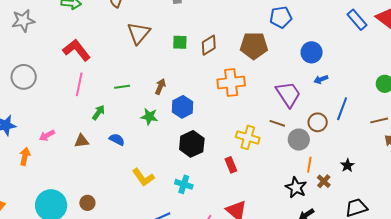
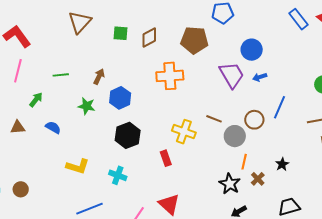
purple trapezoid: (288, 94) -> (232, 75), moved
yellow L-shape: (143, 177) -> (78, 166), turned -40

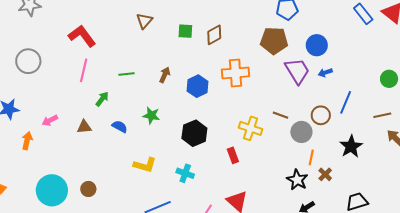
brown triangle: (80, 22) -> (144, 21), size x0.7
brown pentagon: (194, 40) -> (274, 41), moved
blue hexagon: (120, 98) -> (197, 86), moved
green star: (87, 106) -> (151, 115), moved
black star: (282, 164) -> (351, 146), moved, size x1.6

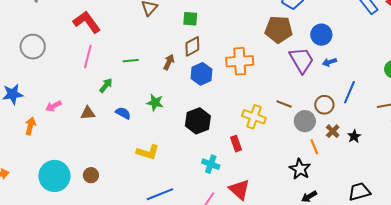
brown diamond: (214, 35) -> (192, 46), moved
black star: (351, 146) -> (354, 136), size x0.6
orange line: (311, 157) -> (314, 147), turned -35
cyan cross: (185, 173) -> (211, 164), moved
brown cross: (325, 174) -> (333, 131), moved

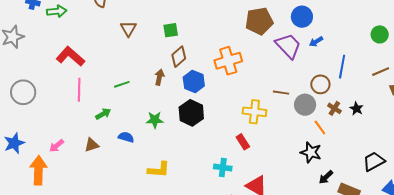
green arrow: (106, 85) -> (103, 114), turned 35
black hexagon: (198, 121) -> (191, 113), moved
orange arrow: (30, 126) -> (38, 170), size x1.6

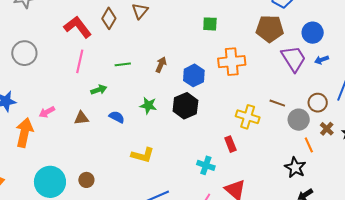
green square: (171, 30) -> (210, 24), moved
brown diamond: (179, 57) -> (109, 18), moved, turned -30

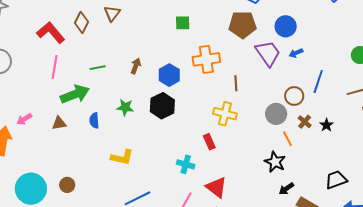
green arrow: (99, 90) -> (75, 94), size x1.8
brown line: (277, 103) -> (236, 83), moved, turned 70
blue semicircle: (117, 117) -> (94, 120), turned -119

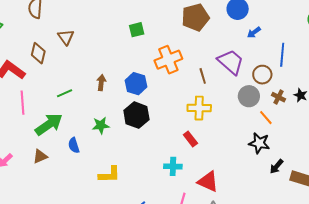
purple trapezoid: (268, 53) -> (231, 62), moved

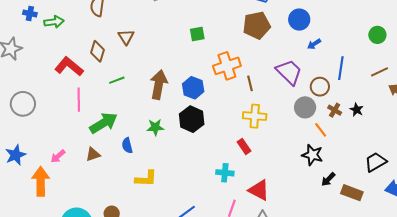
brown line: (203, 76) -> (250, 83), moved
brown arrow: (101, 83) -> (159, 85), size x1.8
green line: (65, 93) -> (117, 80), moved
yellow L-shape: (109, 175) -> (146, 179), moved

